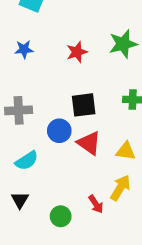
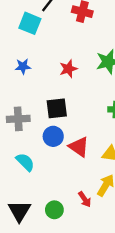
black square: (84, 105) -> (57, 108), moved
cyan semicircle: (27, 161) -> (25, 162), turned -102
black triangle: (20, 200) -> (19, 211), moved, size x1.5

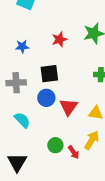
blue star: (23, 66) -> (22, 46), moved
red triangle: (79, 147) -> (69, 107), turned 30
green circle: (54, 210) -> (55, 145), moved

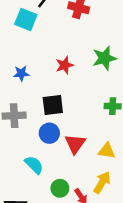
cyan semicircle: (22, 120) -> (34, 165), moved

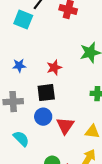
red star: (65, 65) -> (54, 68), moved
cyan semicircle: (34, 165) -> (21, 139), moved

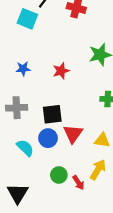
black square: (46, 93) -> (52, 114), moved
blue circle: (43, 117) -> (48, 138), moved

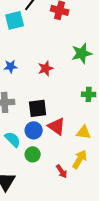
cyan square: (27, 19) -> (15, 20), turned -36
red triangle: (73, 134) -> (57, 126), turned -30
green circle: (59, 175) -> (33, 154), moved

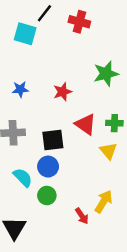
cyan square: (15, 20) -> (25, 34), turned 30
red triangle: (57, 126) -> (85, 124), moved
yellow triangle: (84, 132) -> (108, 151), moved, turned 42

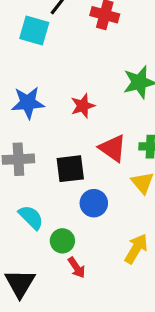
blue star: (20, 89) -> (28, 103), size x1.5
blue circle: (48, 167) -> (94, 203), moved
red arrow: (82, 216) -> (77, 268), moved

